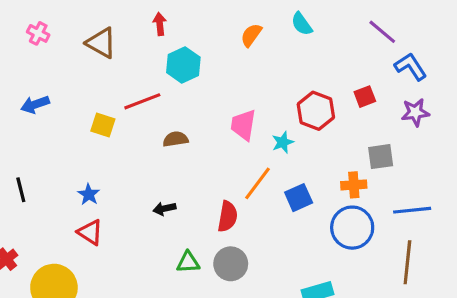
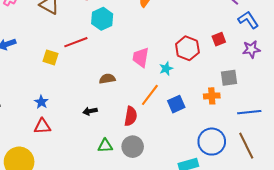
brown semicircle: (175, 139) -> (107, 79), moved
blue circle: (352, 228) -> (212, 142), moved
red triangle: (90, 232) -> (42, 126), turned -36
brown line: (407, 262) -> (246, 146), turned -32

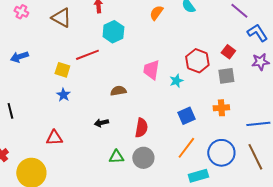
red square: (219, 39) -> (228, 52), turned -32
gray square: (229, 78) -> (226, 76), moved
orange line: (150, 95) -> (186, 148), moved
blue star: (41, 102) -> (63, 95), moved

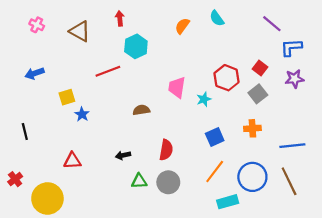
blue L-shape: (257, 33) -> (291, 47), turned -60
yellow square: (62, 70) -> (67, 97), moved, turned -35
gray square: (226, 76) -> (258, 94), turned -30
black arrow: (101, 123) -> (123, 155), moved

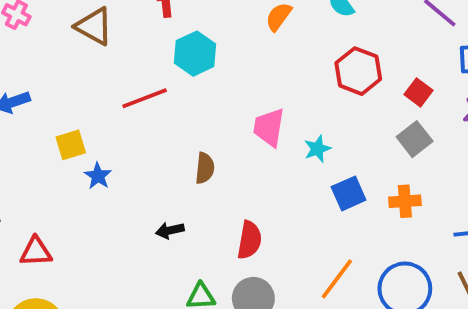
red hexagon: (227, 78) -> (358, 71), moved
brown semicircle: (141, 110) -> (205, 168), turned 105
blue square: (215, 137) -> (349, 193), moved
black arrow: (123, 155) -> (170, 230), moved
red triangle: (72, 161) -> (36, 252), moved

